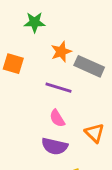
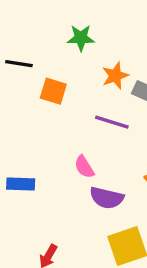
pink semicircle: (57, 118) -> (84, 167), moved

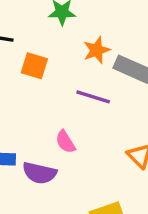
purple semicircle: (107, 198) -> (40, 173), moved

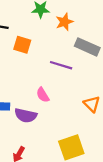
orange star: (97, 50) -> (64, 22), moved

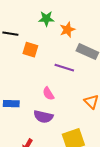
purple semicircle: (26, 115) -> (43, 117), moved

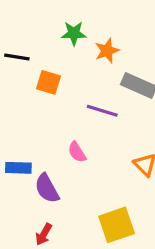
purple semicircle: (43, 117) -> (47, 188), moved, turned 48

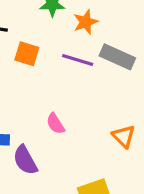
purple line: (102, 111) -> (78, 60), moved

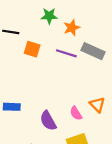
pink semicircle: (55, 124) -> (76, 113), moved
purple semicircle: (25, 160) -> (48, 121), moved

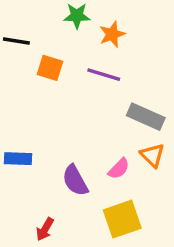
gray rectangle: (93, 51) -> (146, 117), moved
pink semicircle: (76, 113) -> (119, 169), turned -104

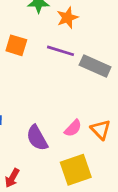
gray rectangle: (146, 117) -> (95, 66), moved
orange triangle: (152, 155) -> (101, 130), moved

